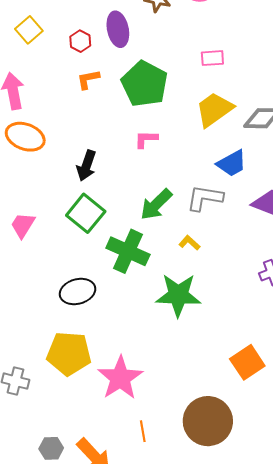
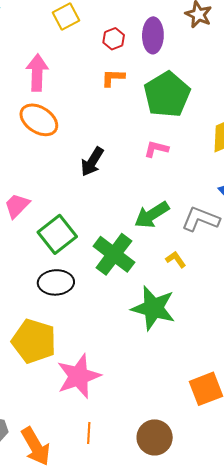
green square: (86, 213) -> (57, 234), moved
brown circle: (208, 421) -> (155, 437), size x0.7

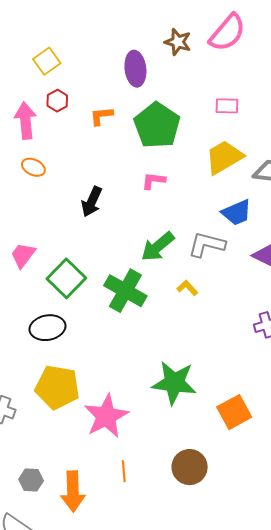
red hexagon: (114, 39) -> (57, 101), moved
orange ellipse: (39, 120) -> (33, 167), size x0.6
black ellipse: (56, 282) -> (48, 328), moved
green star: (153, 308) -> (174, 383), moved
orange arrow: (36, 446) -> (73, 491), turned 36

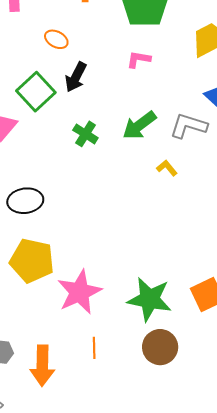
orange ellipse: (33, 167) -> (56, 39), moved
green square: (66, 278) -> (36, 92), moved
green cross: (125, 291) -> (85, 134), moved, size x0.6
green star: (174, 383) -> (150, 299), moved

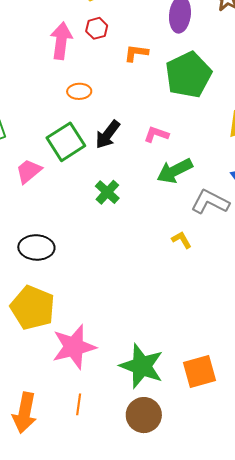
orange ellipse: (56, 39) -> (79, 91), moved, turned -40
pink L-shape: (139, 59) -> (156, 134), moved
green arrow: (139, 125) -> (175, 171), moved

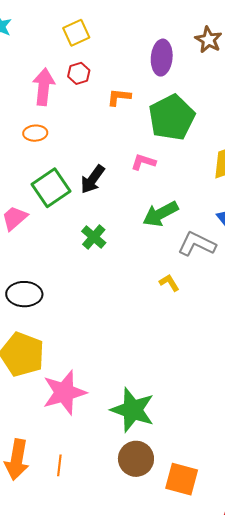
orange ellipse: (79, 91) -> (35, 133), moved
pink L-shape: (156, 134) -> (143, 162), moved
orange square: (200, 371) -> (182, 479), moved, turned 32
orange line: (79, 404) -> (59, 465), moved

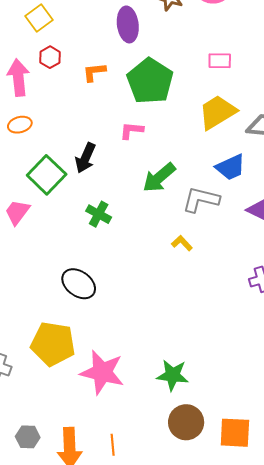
black ellipse: (24, 294) -> (79, 284), moved, turned 48
pink star: (64, 392) -> (102, 372), turned -30
green star: (133, 410) -> (173, 375), size x0.7

